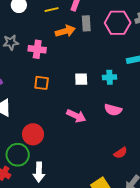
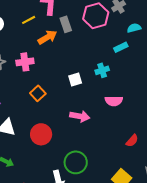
orange square: (42, 83) -> (38, 93), turned -35
red circle: (33, 134) -> (41, 134), moved
green circle: (18, 155) -> (76, 162), moved

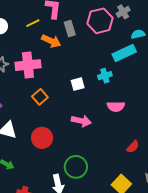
orange arrow: (47, 37) -> (51, 41), turned 54
cyan rectangle: (121, 47) -> (124, 53), size x1.6
pink cross: (25, 62) -> (28, 65), size x1.4

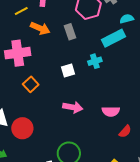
gray rectangle: (70, 29) -> (70, 32), moved
pink semicircle: (116, 107) -> (111, 111), moved
red circle: (42, 138) -> (22, 128), moved

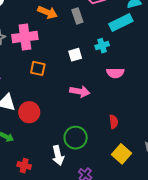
orange square: (31, 84) -> (38, 68), turned -35
pink semicircle: (111, 111) -> (115, 73), moved
red semicircle: (125, 131) -> (114, 122), moved, turned -48

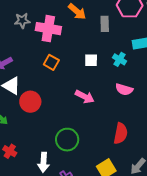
cyan cross: (102, 46) -> (120, 59), turned 32
red semicircle: (114, 122) -> (121, 133), moved, size x1.5
white arrow: (58, 155) -> (43, 162), moved

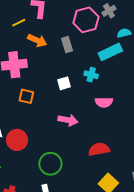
red semicircle: (121, 133) -> (99, 149), moved, turned -95
green circle: (67, 140) -> (50, 164), moved

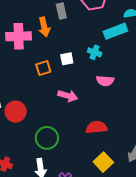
orange arrow: (37, 40) -> (44, 27), moved, turned 48
gray rectangle: (67, 45) -> (61, 11), moved
orange square: (26, 96) -> (43, 68), moved, turned -35

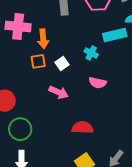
orange arrow: (44, 27) -> (43, 39), moved
white square: (67, 59) -> (62, 63), moved, turned -32
green circle: (47, 138) -> (20, 129), moved

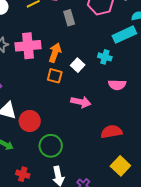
orange arrow: (43, 39) -> (55, 53), turned -144
orange square: (38, 61) -> (55, 76), turned 35
white square: (62, 63) -> (78, 65), moved

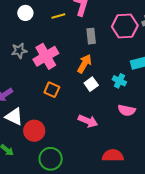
pink cross: (28, 46) -> (46, 56), turned -35
orange arrow: (55, 53) -> (84, 64), moved
orange square: (55, 76) -> (52, 90), moved

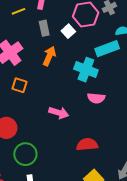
gray rectangle: (91, 36) -> (44, 28), moved
cyan cross: (119, 81) -> (86, 70), size x1.6
white square: (91, 84) -> (68, 31), moved

